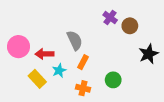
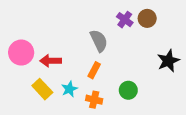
brown circle: (130, 26) -> (147, 18), moved
gray semicircle: (75, 40) -> (99, 41), moved
cyan star: (59, 71) -> (69, 89), moved

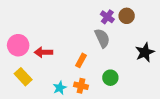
gray semicircle: (99, 41) -> (102, 38), moved
yellow rectangle: (42, 89) -> (23, 77), moved
cyan star: (69, 89) -> (60, 88), moved

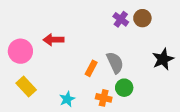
gray semicircle: (102, 38) -> (115, 63), moved
red arrow: (43, 52) -> (53, 40), moved
orange cross: (81, 86) -> (104, 98), moved

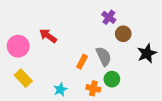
brown circle: (142, 18) -> (123, 34), moved
red arrow: (53, 40) -> (48, 36), turned 36

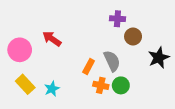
purple cross: (109, 17) -> (117, 19), turned -32
orange cross: (93, 88) -> (101, 85), moved
cyan star: (60, 89) -> (52, 89), moved

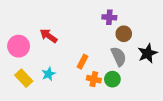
gray semicircle: (112, 61) -> (119, 56), moved
cyan star: (52, 89) -> (48, 74), moved

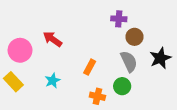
yellow rectangle: (24, 78) -> (13, 82), moved
orange cross: (94, 79) -> (97, 96), moved

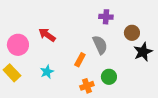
brown circle: (134, 37) -> (132, 33), moved
gray semicircle: (129, 61) -> (100, 45), moved
orange cross: (97, 96) -> (87, 86), turned -32

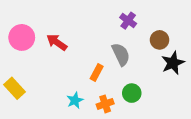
purple cross: (106, 17) -> (128, 21), turned 32
pink circle: (18, 45) -> (22, 37), moved
cyan star: (47, 72) -> (75, 100), moved

